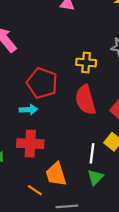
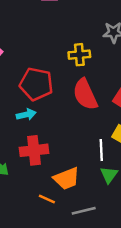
orange trapezoid: (56, 174) -> (67, 178), turned -85

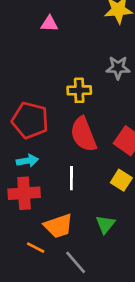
cyan arrow: (26, 115) -> (27, 161), moved
white line: (101, 150) -> (71, 178), moved
gray line: (84, 211) -> (76, 262), turned 60

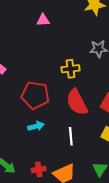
red cross: (24, 193) -> (39, 169), moved, size x0.6

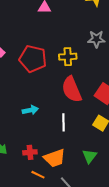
red pentagon: (35, 95) -> (33, 59), moved

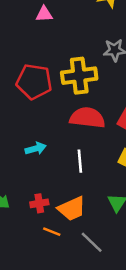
yellow cross: (68, 57) -> (79, 76), size x1.5
red semicircle: (72, 89) -> (87, 118), turned 124

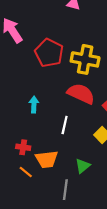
cyan arrow: (36, 149) -> (34, 105), turned -91
gray line: (92, 242) -> (65, 190), moved, turned 36

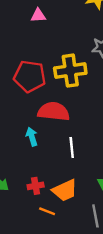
red semicircle: (81, 94) -> (54, 111), moved

